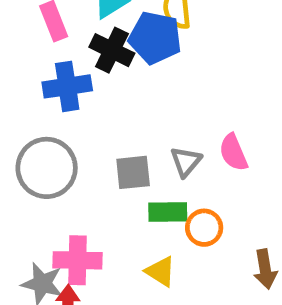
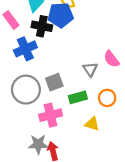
gray square: (133, 172) -> (54, 82), moved
green rectangle: (168, 212) -> (78, 97), moved
pink cross: (78, 260) -> (51, 115), moved

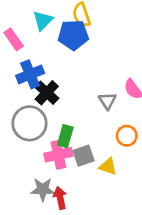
black cross: (42, 26) -> (47, 93), moved, turned 30
gray square: (54, 82) -> (84, 156), moved
green rectangle: (78, 97) -> (65, 136), moved, turned -60

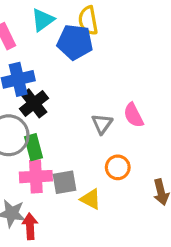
green rectangle: (65, 136) -> (33, 147), moved, turned -40

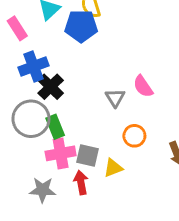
gray square: (65, 182) -> (87, 155), turned 30
yellow triangle: (91, 199) -> (113, 168), turned -42
red arrow: (30, 226) -> (81, 182), moved

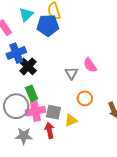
gray circle: (31, 119) -> (16, 106), moved

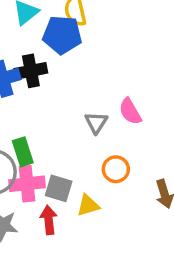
black cross: (28, 66) -> (31, 71), moved, turned 30

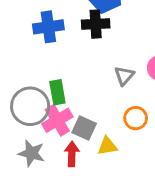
black cross: (31, 71) -> (96, 24), moved
pink cross: (27, 184) -> (57, 120), turned -32

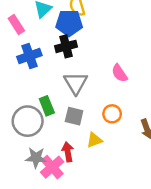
gray triangle: (124, 76) -> (76, 83), moved, size x1.5
pink cross: (57, 120) -> (52, 167), moved
gray square: (84, 128) -> (74, 116), moved

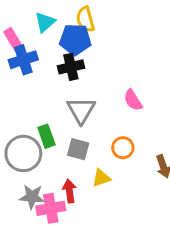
blue cross: (29, 56) -> (23, 60), moved
pink cross: (52, 167) -> (51, 208), turned 30

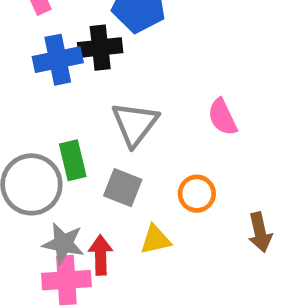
blue cross: (23, 60) -> (58, 60), moved
black cross: (71, 67) -> (100, 48), moved
gray star: (32, 197) -> (63, 244), moved

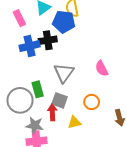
red arrow: (101, 255) -> (52, 112), moved

